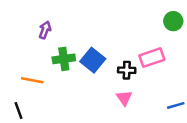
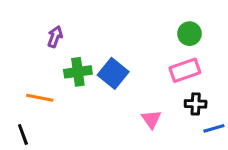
green circle: (173, 21) -> (189, 34), moved
black cross: (127, 70) -> (196, 104), moved

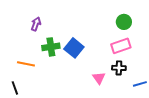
black cross: (196, 104) -> (119, 68), moved

